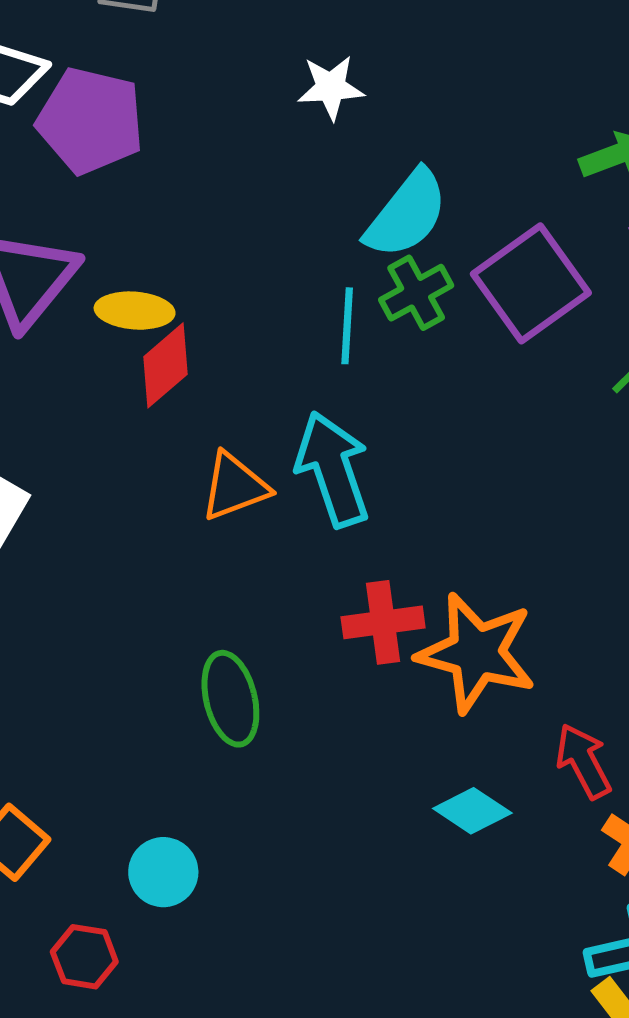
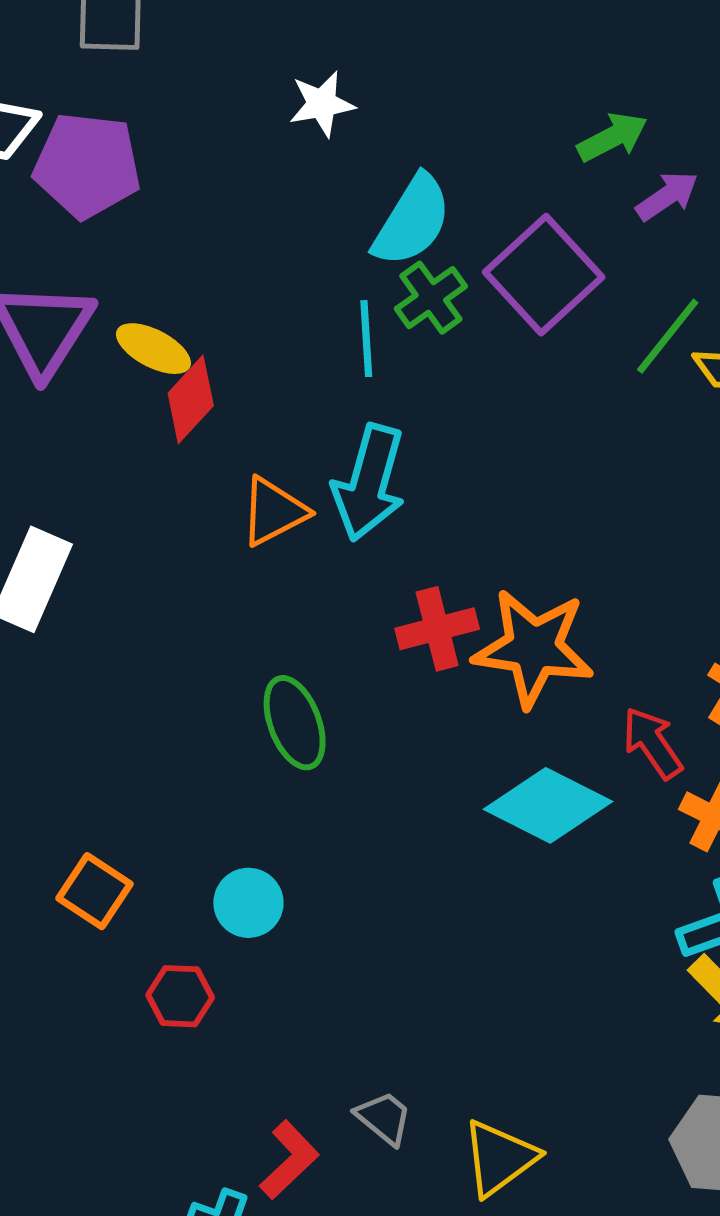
yellow ellipse: (135, 311) -> (153, 349), turned 30
cyan arrow: (333, 469) -> (369, 483), turned -139
cyan diamond: (472, 811) -> (548, 805), size x1.6

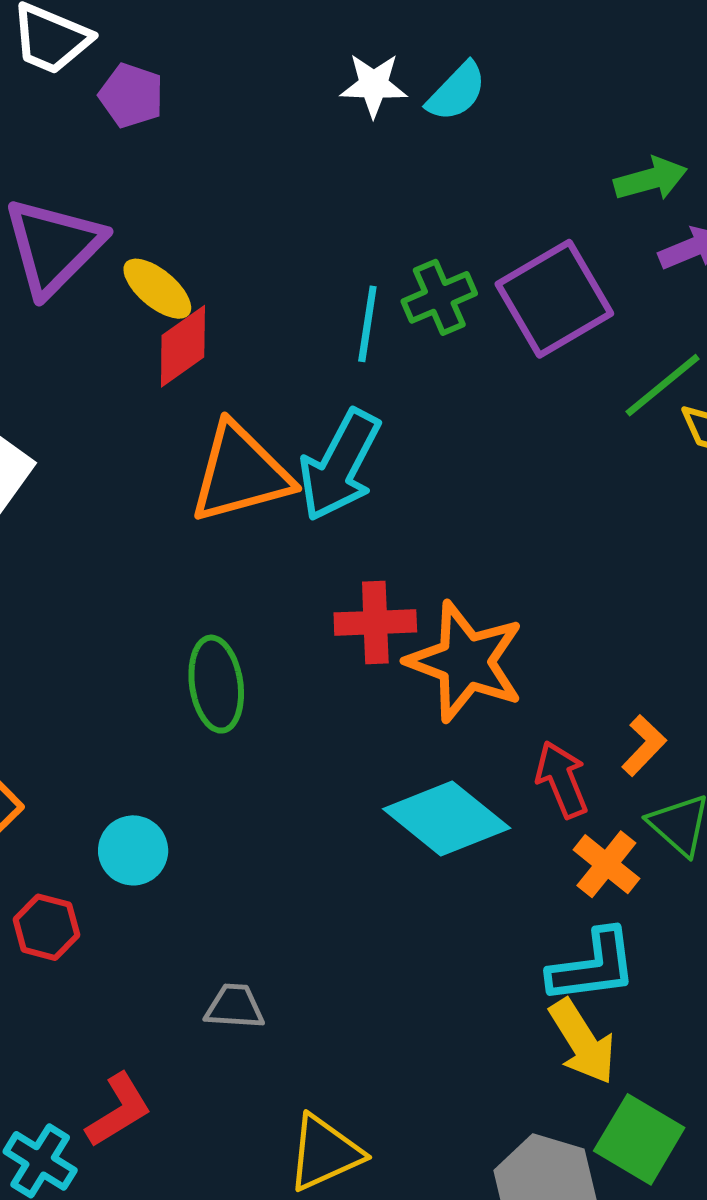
purple pentagon: (87, 165) -> (131, 95), size x0.6
cyan semicircle: (412, 221) -> (457, 92), moved, size x0.7
orange triangle: (274, 512) -> (240, 473), size x1.5
gray trapezoid: (384, 1118) -> (235, 1007), moved, turned -48

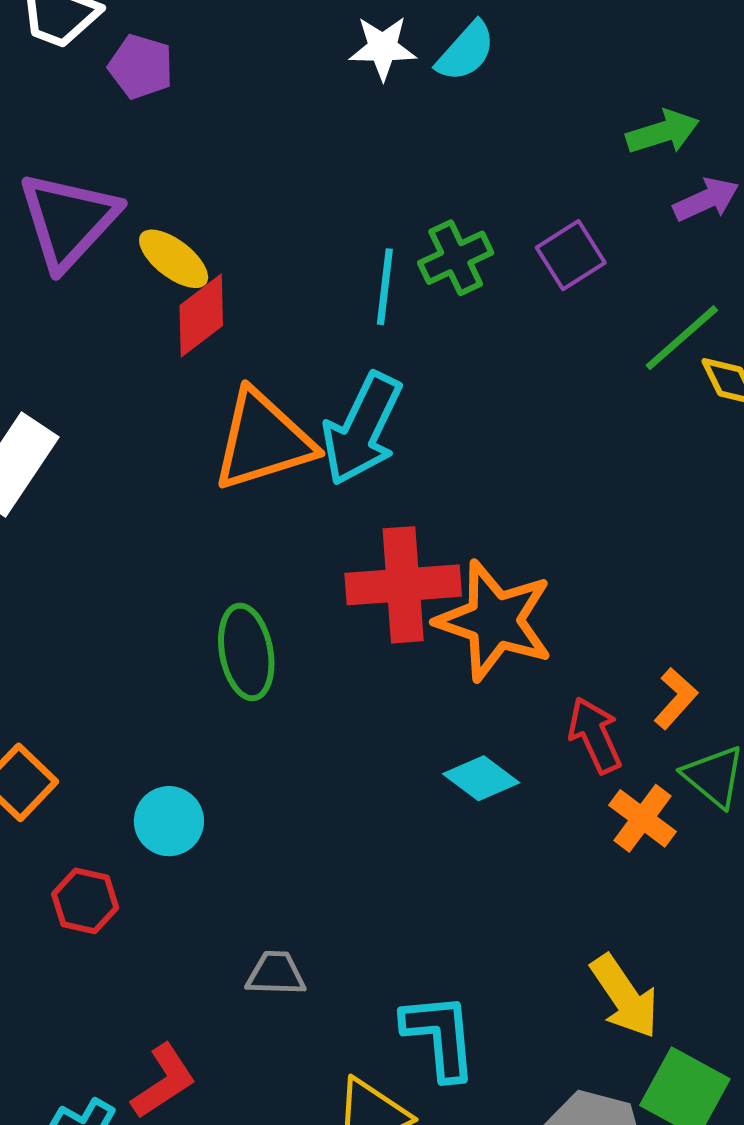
purple square: (554, 299) -> (571, 255), size x0.6
red cross: (375, 622) -> (403, 585), size x1.4
cyan diamond: (447, 818) -> (481, 778), size x0.6
cyan L-shape: (593, 966) -> (440, 1036), moved, turned -86

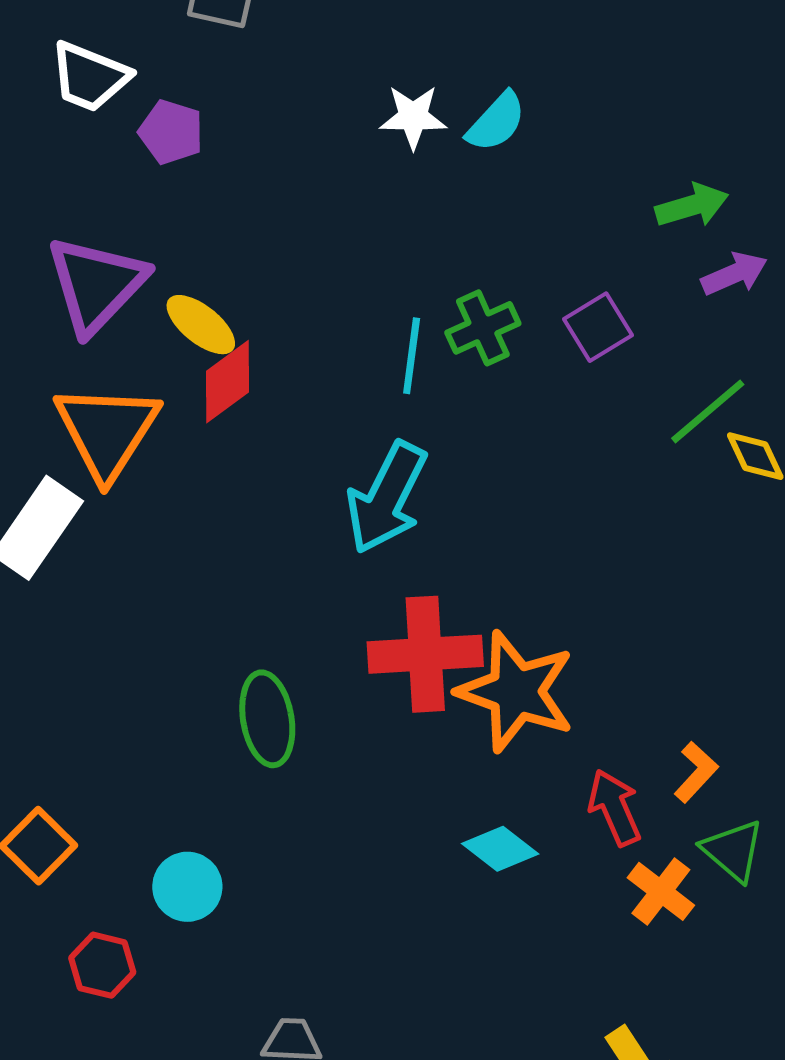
orange triangle: (263, 440) -> (107, 431), moved, turned -41

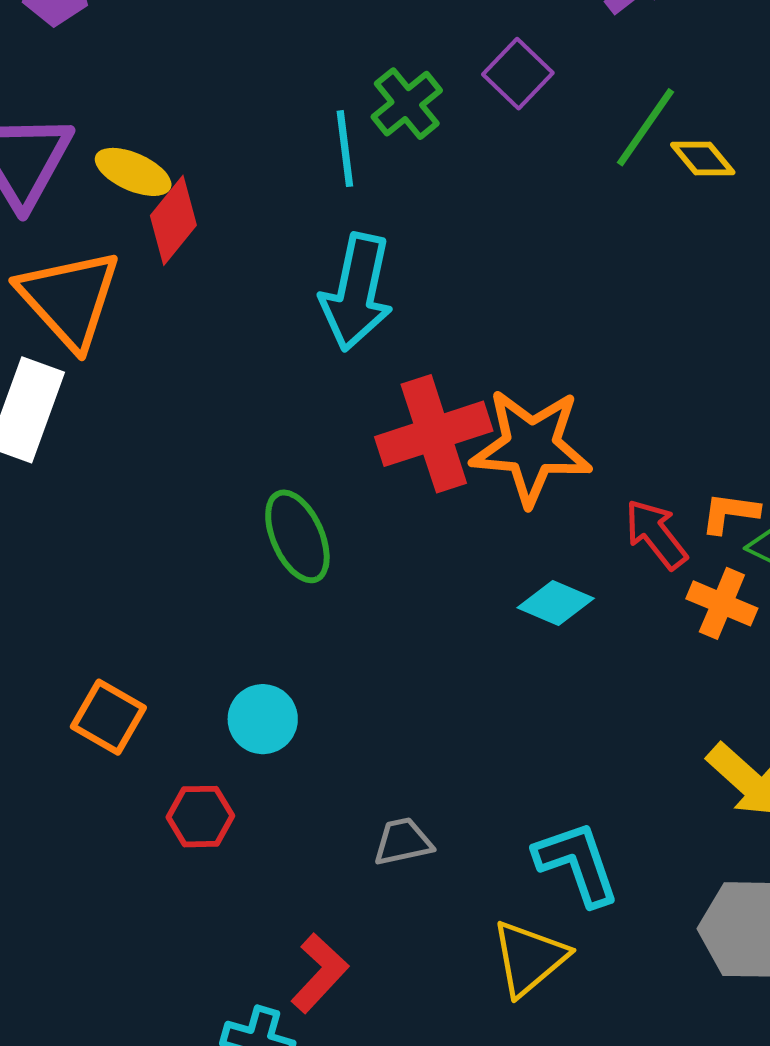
orange L-shape: (696, 772) -> (730, 513), moved, turned -110

